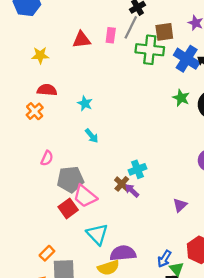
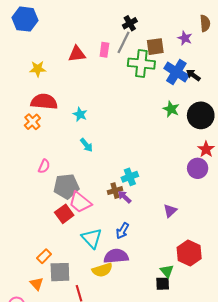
red semicircle: (47, 90) -> (44, 102), size x1.4
brown cross: (122, 184) -> (115, 191), turned 32
blue arrow: (164, 259) -> (122, 231), moved

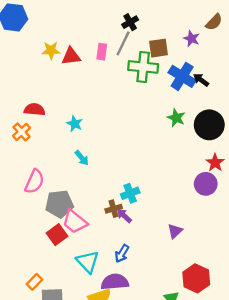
brown semicircle: (205, 23) -> (214, 22), turned 49
yellow star: (38, 69) -> (51, 50), moved
red semicircle: (44, 102) -> (34, 109), size x0.7
pink semicircle: (44, 166) -> (34, 182), size x1.5

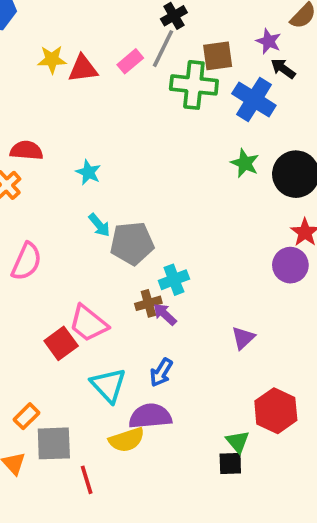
pink rectangle: (102, 52) -> (130, 61), turned 42
black arrow: (201, 80) -> (283, 69), moved
gray pentagon: (59, 204) -> (132, 243), moved

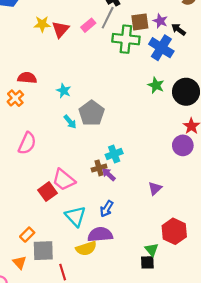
purple star: (269, 41) -> (160, 21), moved
red triangle: (83, 69) -> (60, 29), turned -42
gray pentagon: (132, 243) -> (92, 113), moved, turned -30

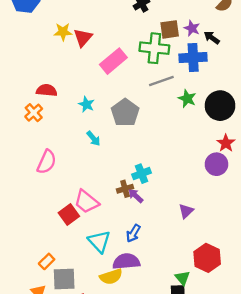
gray line: (108, 18) -> (161, 81), moved, turned 45
pink rectangle: (88, 25) -> (113, 61), moved, size x1.6
blue cross: (161, 48) -> (193, 58), turned -35
gray pentagon: (92, 113) -> (125, 113), moved

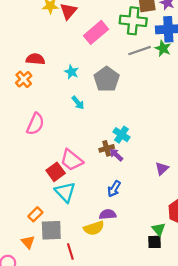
green star: (187, 99) -> (163, 48), moved
cyan cross: (141, 174) -> (122, 135), turned -35
cyan triangle: (99, 242) -> (65, 192), moved
purple semicircle: (126, 261) -> (108, 214), size x0.7

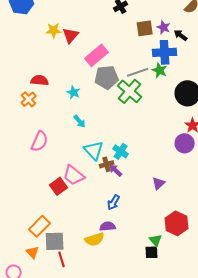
green cross: (133, 21) -> (130, 91), moved, turned 35
gray pentagon: (107, 79) -> (107, 77), moved, turned 30
cyan triangle: (65, 192) -> (94, 150), moved
orange rectangle: (35, 214) -> (40, 226), size x1.5
red line: (70, 252) -> (62, 259), moved

